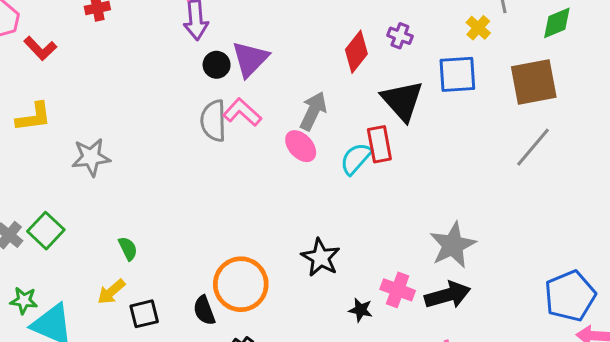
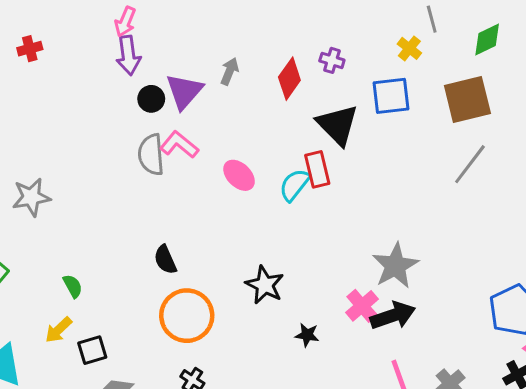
gray arrow: (313, 111) -> (230, 71), moved, size x0.7
pink cross: (398, 290) -> (362, 306), moved, turned 32
black semicircle: (204, 310) -> (165, 260), moved

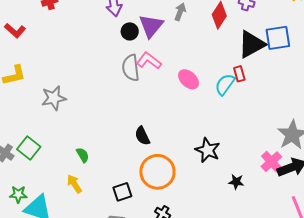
blue square: (391, 96) -> (278, 38), moved
black triangle: (338, 125) -> (252, 44), turned 48
red rectangle: (317, 169) -> (239, 74), size x0.7
yellow arrow: (59, 330) -> (74, 184), turned 102
black square: (92, 350) -> (122, 192), moved

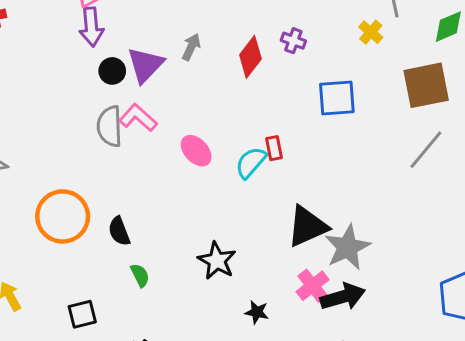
black triangle: (252, 44) -> (307, 226), moved
green semicircle: (83, 155) -> (140, 275), moved
orange circle: (157, 172) -> (63, 216), moved

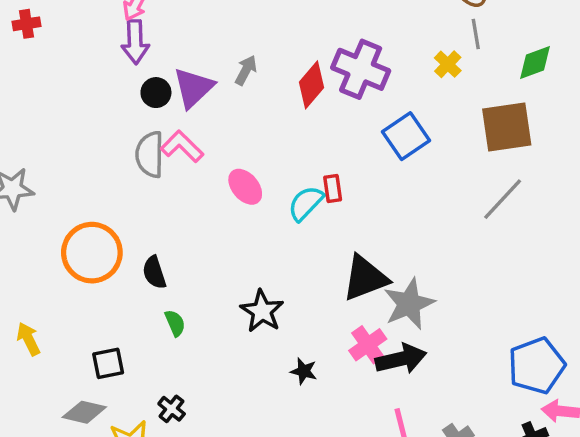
purple cross: (293, 41) -> (361, 69), size x2.0
blue square: (337, 98) -> (406, 136), turned -33

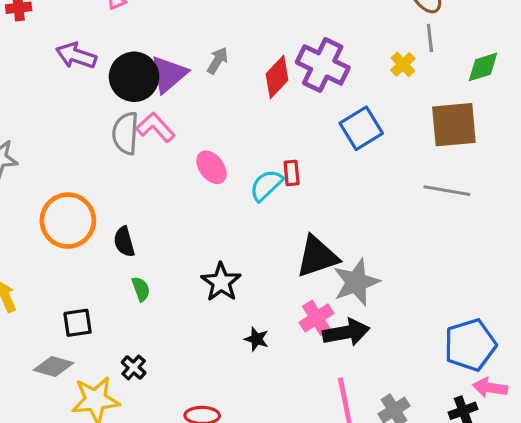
purple arrow: (135, 42) -> (76, 56), moved, turned 108
black circle: (156, 93) -> (134, 77), size x1.8
gray line: (503, 199) -> (447, 191), turned 54

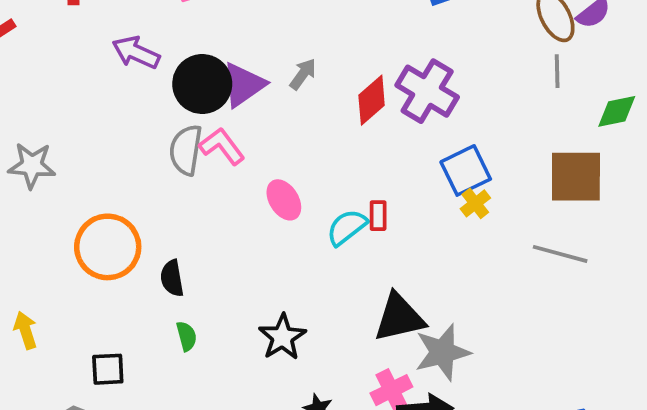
yellow cross: (403, 64) -> (475, 203), moved

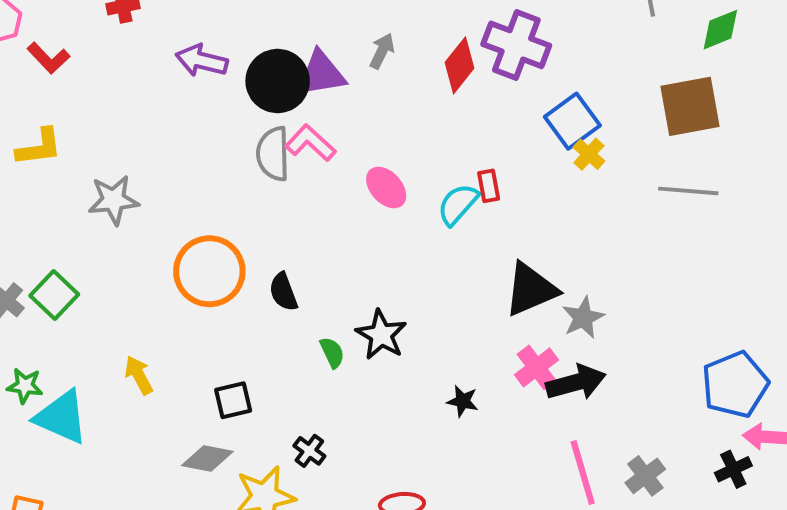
purple triangle: (244, 85) -> (321, 74), turned 36
green semicircle: (187, 336) -> (332, 353), moved
black star: (282, 337) -> (381, 335), moved
gray star: (442, 352) -> (583, 318), size x0.7

